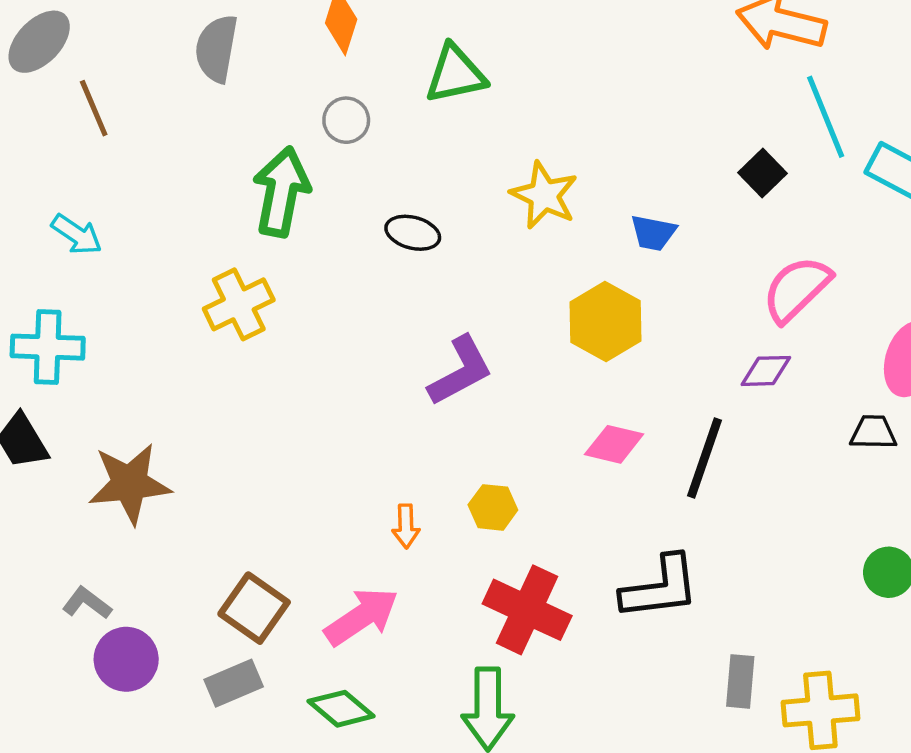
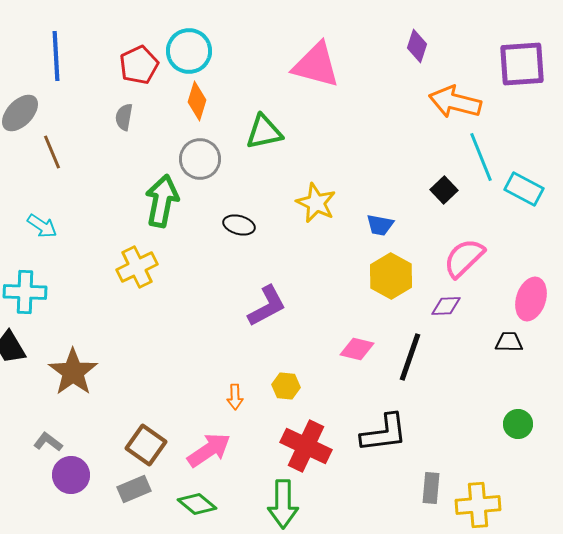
gray semicircle: (217, 49) -> (124, 117), size x0.7
gray circle: (346, 120) -> (200, 159), size x1.5
yellow hexagon: (606, 321) -> (391, 276), moved
brown star: (130, 484) -> (73, 372), turned -30

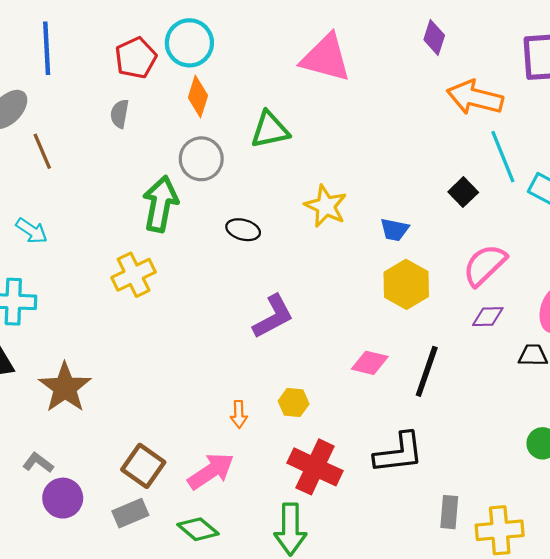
purple diamond: (446, 306) -> (488, 317), moved

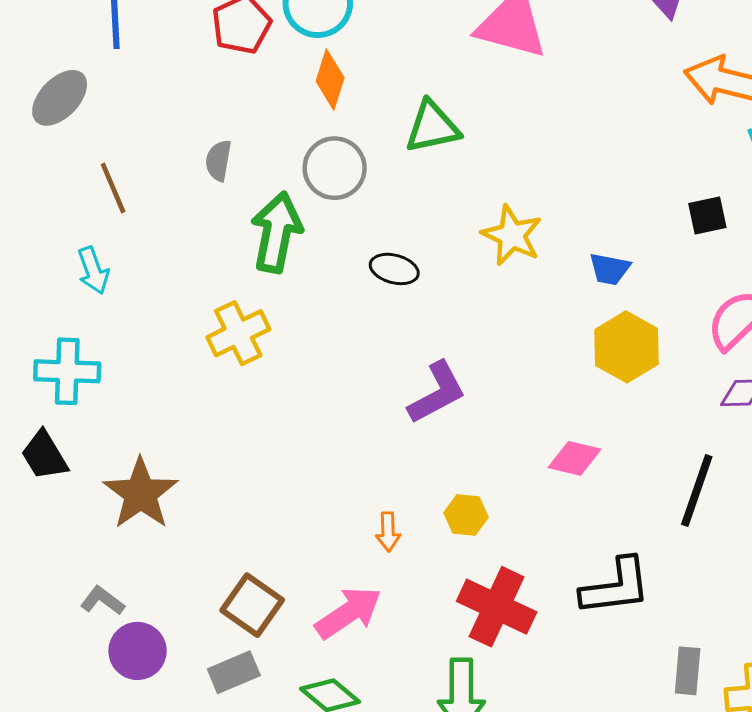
gray semicircle: (120, 114) -> (218, 161), moved
brown line: (42, 151) -> (113, 188), moved
black square: (463, 192) -> (707, 216), turned 32
cyan arrow: (32, 231) -> (93, 271), turned 36
black line: (427, 371) -> (697, 491), moved

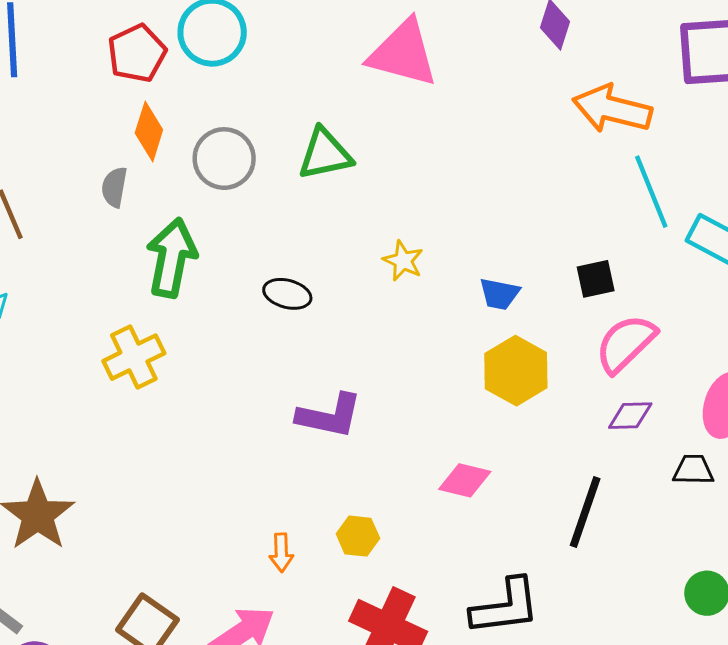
orange diamond: (330, 80) -> (149, 131), moved
gray circle: (335, 168) -> (224, 159), moved
black square: (707, 216) -> (596, 279), moved
yellow star: (512, 235) -> (403, 261), size x0.7
purple L-shape: (437, 393) -> (329, 416), turned 40

